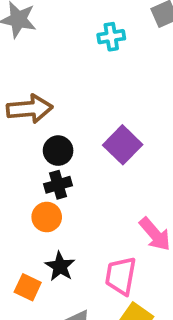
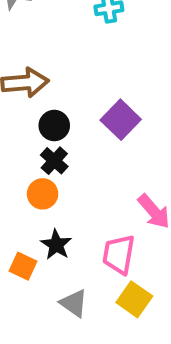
black cross: (58, 185) -> (54, 161), turned -32

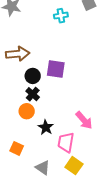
purple square: (121, 120) -> (56, 69), moved, turned -36
black star: (56, 245) -> (46, 127), moved

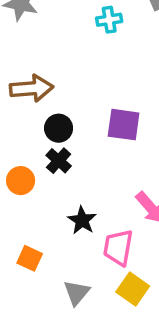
purple square: (56, 69) -> (124, 125), moved
orange circle: (27, 111) -> (21, 181), moved
gray triangle: (43, 168) -> (77, 293), turned 35

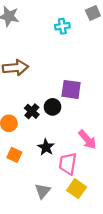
black circle: (59, 128) -> (53, 107), moved
orange square: (30, 258) -> (14, 155), moved

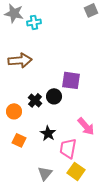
cyan cross: (62, 26) -> (34, 22), moved

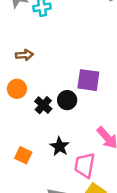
brown arrow: (20, 60) -> (24, 55), size x0.6
orange circle: (14, 111) -> (17, 89), moved

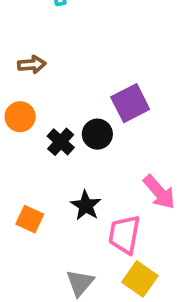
purple square: (88, 80) -> (130, 103), turned -35

